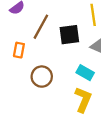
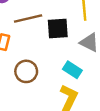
brown line: (41, 27) -> (28, 19), turned 45

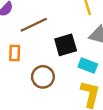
black square: (58, 29) -> (66, 45), moved

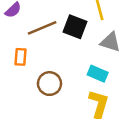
black square: (66, 45) -> (75, 27), moved, turned 35

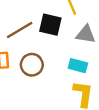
brown circle: (49, 84) -> (32, 65), moved

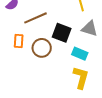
black square: (50, 25) -> (62, 33), moved

